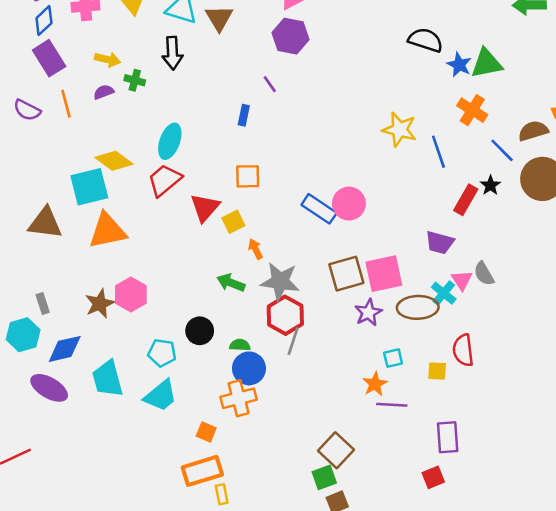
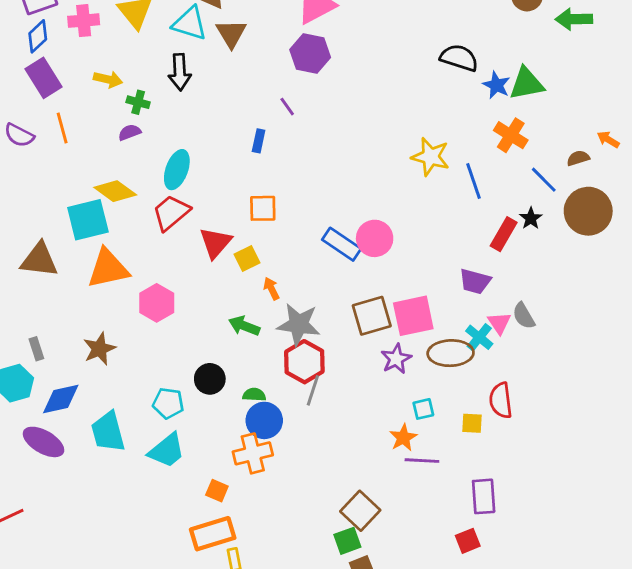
purple semicircle: (104, 92) -> (130, 132), moved
brown semicircle: (533, 131) -> (578, 158), size x0.7
pink hexagon: (131, 294) -> (157, 303), moved

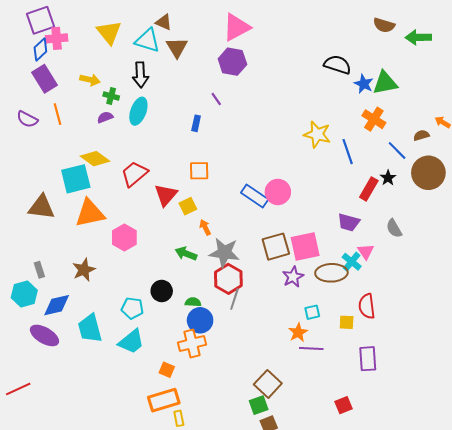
pink cross: (84, 21) -> (57, 38), moved
cyan ellipse: (177, 170) -> (138, 111), moved
gray semicircle: (524, 316) -> (394, 228), moved
purple rectangle: (484, 496) -> (368, 359), moved

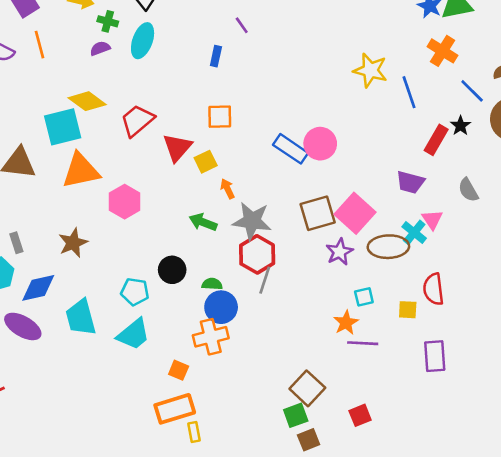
pink square: (305, 247) -> (355, 213), turned -36
red square: (344, 405) -> (360, 415), moved

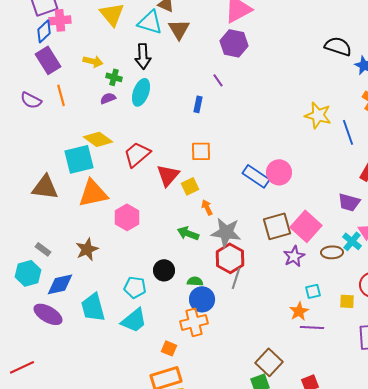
gray rectangle: (16, 243) -> (43, 249), turned -35
brown ellipse: (388, 247) -> (332, 252), size x0.7

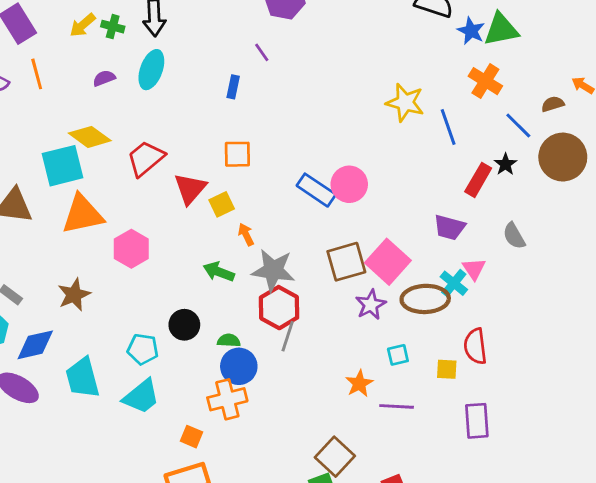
yellow arrow: (93, 61) -> (83, 25), turned 126
green cross: (114, 77) -> (113, 27), moved
brown ellipse: (332, 252) -> (425, 299), size x1.5
orange star: (299, 311) -> (359, 384), moved

